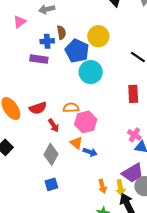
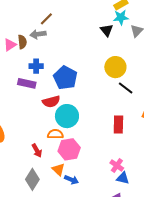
brown semicircle: (61, 32) -> (22, 42), moved
yellow circle: (98, 36) -> (115, 67), moved
cyan circle: (91, 72) -> (67, 116), moved
red semicircle: (38, 108) -> (51, 102), moved

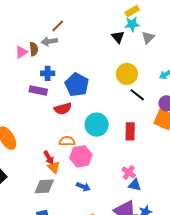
cyan circle: (67, 116) -> (97, 125), moved
orange triangle: (58, 169) -> (54, 167), moved
gray diamond: (32, 179) -> (44, 186), turned 55

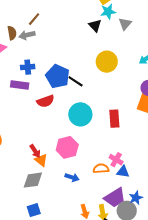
brown semicircle: (34, 49) -> (12, 33), moved
black line: (137, 95) -> (76, 81), moved
orange semicircle: (67, 141) -> (101, 169), moved

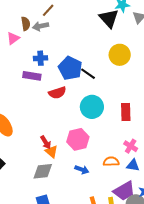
black triangle: (95, 26) -> (109, 18), size x1.5
pink cross: (116, 160) -> (131, 146), moved

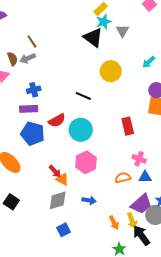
brown line: (48, 10) -> (32, 41), turned -64
blue pentagon: (70, 68) -> (33, 133), moved
cyan circle: (92, 107) -> (81, 130), moved
blue arrow: (82, 170) -> (89, 200), moved

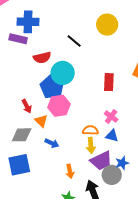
blue cross: (34, 90) -> (28, 22), size x1.5
blue pentagon: (33, 133) -> (52, 87), moved
orange triangle: (62, 179) -> (41, 121), moved
yellow arrow: (132, 221) -> (91, 145), moved
blue square: (63, 230) -> (19, 165), size x1.6

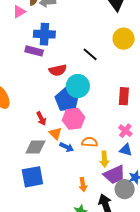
orange semicircle: (90, 130) -> (90, 142), moved
blue arrow: (52, 143) -> (67, 147), moved

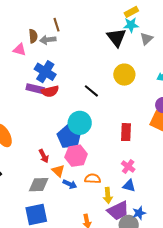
pink triangle: (19, 12) -> (19, 50), turned 48
blue cross: (44, 34) -> (45, 72), turned 30
red semicircle: (58, 70) -> (50, 91), moved

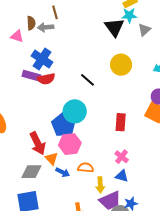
red arrow: (44, 156) -> (38, 143), size x1.6

